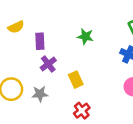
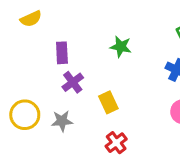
yellow semicircle: (16, 27) -> (31, 19), moved

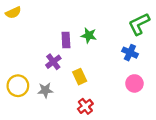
yellow semicircle: (31, 19) -> (13, 13), moved
purple rectangle: (62, 53) -> (66, 40), moved

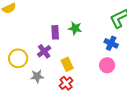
pink circle: (134, 83) -> (107, 65), moved
yellow circle: (18, 86) -> (18, 58), moved
red cross: (85, 106) -> (66, 83), moved

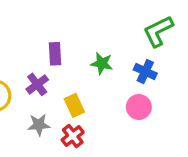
green star: (75, 28) -> (102, 63), moved
gray star: (37, 76) -> (39, 125), moved

